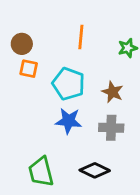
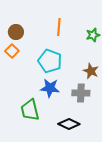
orange square: (29, 69) -> (12, 51), moved, turned 32
brown star: (113, 92) -> (91, 71), moved
green trapezoid: (41, 172) -> (30, 110), moved

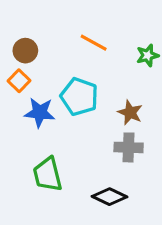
orange line: (59, 27) -> (94, 43), turned -66
brown star: (91, 71) -> (130, 112), moved
blue star: (50, 88) -> (40, 112), moved

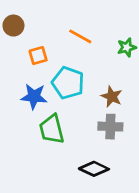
brown circle: (25, 51) -> (13, 26), moved
orange square: (19, 81) -> (38, 56), moved, turned 30
green trapezoid: (48, 174) -> (52, 129), moved

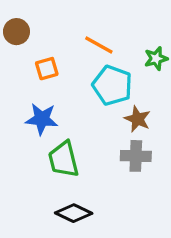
cyan pentagon: (68, 83) -> (112, 85), moved
black diamond: (94, 169) -> (74, 213), moved

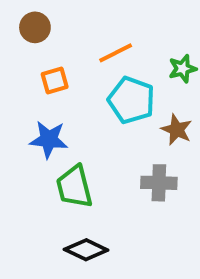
brown circle: (16, 32) -> (35, 27), moved
orange line: (99, 45) -> (116, 53), turned -56
brown star: (138, 119) -> (177, 130), moved

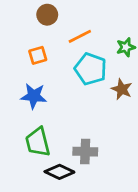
brown circle: (35, 27) -> (47, 15), moved
gray cross: (159, 183) -> (85, 152), moved
green trapezoid: (74, 187) -> (38, 142), moved

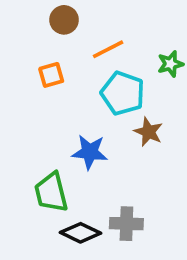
brown star: (122, 89) -> (148, 132), moved
blue star: (34, 96) -> (90, 152), moved
gray cross: (85, 152) -> (126, 224), moved

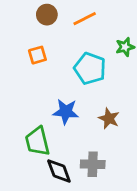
orange line: (108, 49) -> (85, 19), moved
brown star: (148, 132) -> (109, 118), moved
black diamond: (81, 233) -> (59, 171), turned 44

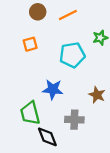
cyan pentagon: (90, 69) -> (72, 55), turned -30
brown star: (109, 118) -> (97, 95), moved
gray cross: (93, 164) -> (74, 120), moved

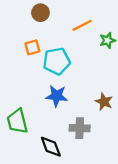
orange line: (68, 15) -> (82, 25), moved
cyan pentagon: (72, 55) -> (57, 61), moved
green trapezoid: (30, 113) -> (17, 121), moved

